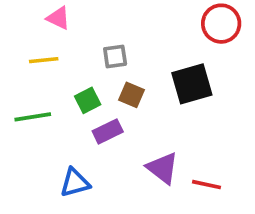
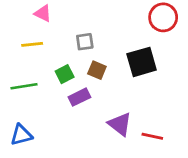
blue triangle: (75, 183) -> (21, 135), moved

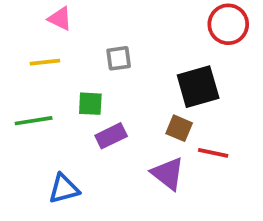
brown square: (97, 70) -> (179, 128), moved
green square: (65, 74) -> (90, 104), turned 30
blue triangle: (21, 135) -> (64, 189), moved
red line: (152, 136) -> (213, 153), moved

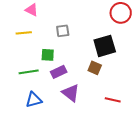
green line: (34, 121) -> (29, 72), moved
red line: (213, 153) -> (113, 100), moved
purple triangle: (168, 174) -> (71, 93), moved

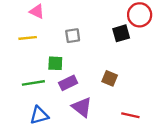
black square: (105, 46) -> (121, 33), moved, size x0.7

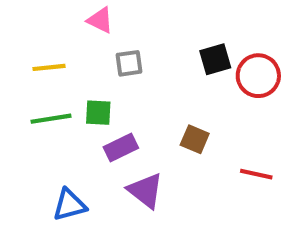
pink triangle: (37, 11) -> (100, 20), moved
red circle: (140, 15) -> (258, 76), moved
green line: (33, 83) -> (51, 119), moved
red line: (130, 115) -> (256, 174), moved

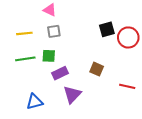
gray square: (129, 63) -> (54, 31), moved
purple triangle: (145, 191) -> (72, 95), turned 36

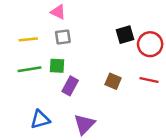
purple rectangle: (60, 73) -> (70, 86), turned -35
red line: (127, 86) -> (149, 80), moved
purple triangle: (72, 95) -> (84, 124), moved

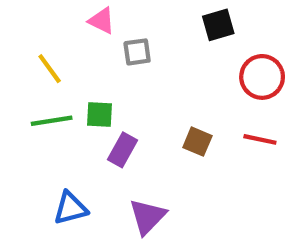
black square: (125, 35) -> (218, 25), moved
gray square: (63, 37) -> (137, 52), moved
yellow line: (28, 39) -> (50, 69), turned 60

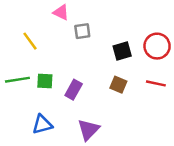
black square: (218, 25) -> (122, 51), moved
green square: (100, 114) -> (45, 81), moved
green line: (52, 121) -> (17, 80), moved

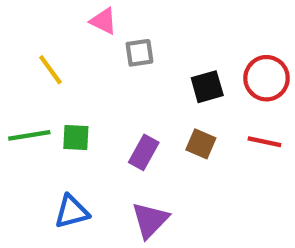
purple rectangle: (74, 90) -> (144, 152), moved

